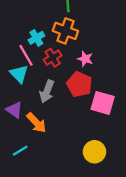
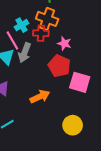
red cross: (53, 58) -> (41, 33), moved, turned 35
gray arrow: (47, 91) -> (25, 53), moved
orange arrow: (36, 123) -> (40, 97), moved, turned -72

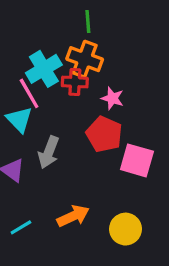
cyan cross: (21, 25) -> (44, 69), size x1.5
gray arrow: (25, 53) -> (49, 152), moved
orange arrow: (40, 97) -> (73, 216), moved

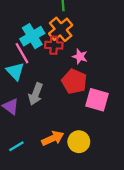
orange cross: (85, 59) -> (61, 29), turned 30
yellow circle: (125, 229) -> (79, 142), moved

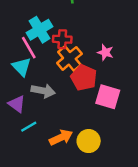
orange cross: (61, 29) -> (69, 58), moved
pink star: (80, 57) -> (105, 52), moved
gray arrow: (36, 94) -> (43, 91), turned -100
cyan line: (16, 146) -> (29, 127), moved

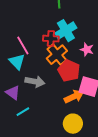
cyan cross: (40, 30) -> (66, 31), moved
orange arrow: (61, 137) -> (74, 97), moved

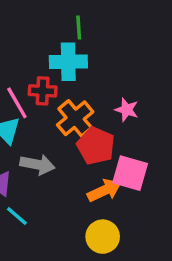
cyan cross: (66, 31) -> (68, 62), moved, turned 30
red cross: (51, 39) -> (43, 91), moved
cyan line: (23, 112) -> (17, 216), turned 72

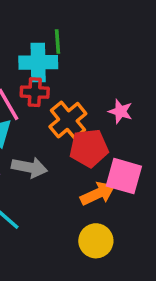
green line: (79, 27) -> (57, 41), moved
cyan cross: (68, 62) -> (38, 62), moved
red pentagon: (96, 146) -> (89, 148), turned -30

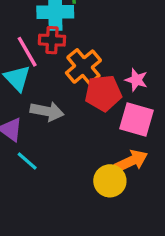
pink star: (120, 111) -> (136, 80), moved
orange arrow: (98, 194) -> (131, 161), moved

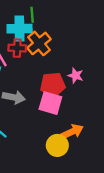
orange cross: (83, 67) -> (39, 43), moved
pink square: (136, 120) -> (50, 103), moved

